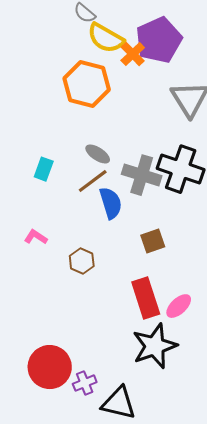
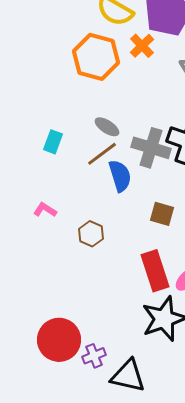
orange cross: (133, 54) -> (142, 46), moved
brown square: (153, 241) -> (162, 214), turned 35

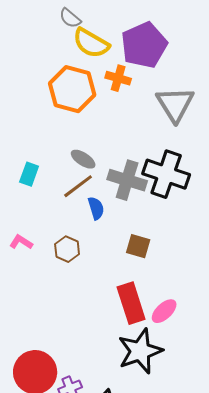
orange cross: (142, 46) -> (118, 78), turned -30
blue semicircle: (120, 176) -> (96, 208), size x0.7
brown hexagon: (91, 234) -> (67, 249), moved

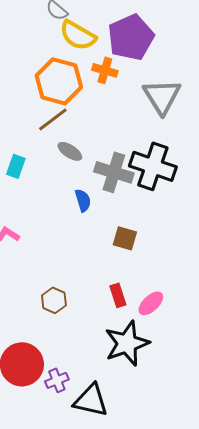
brown line: (78, 186) -> (53, 119), moved
brown hexagon: (67, 249) -> (54, 300), moved
red rectangle: (131, 303) -> (118, 295), size x0.6

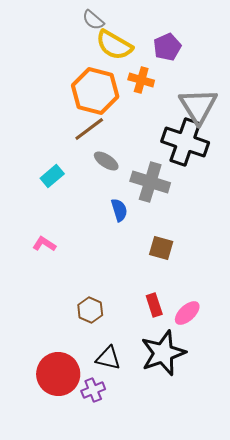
purple pentagon: (131, 37) -> (167, 47), size x0.6
cyan rectangle: (16, 166) -> (52, 176), turned 30
black cross: (153, 166) -> (185, 142), moved
black triangle: (91, 400) -> (108, 358), moved, size x0.7

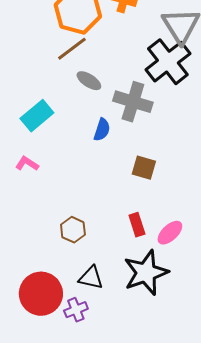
black cross: (185, 142) -> (168, 62), turned 33
cyan rectangle: (52, 176) -> (37, 116), moved, size x1.4
blue semicircle: (119, 210) -> (102, 130), turned 35

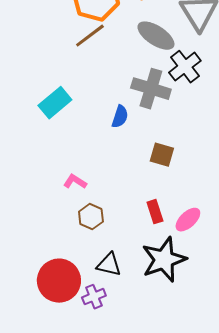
black cross: (168, 62) -> (185, 67), moved, size x0.7
gray ellipse: (89, 81) -> (156, 36), moved, size x1.5
pink L-shape: (27, 164) -> (75, 182), moved

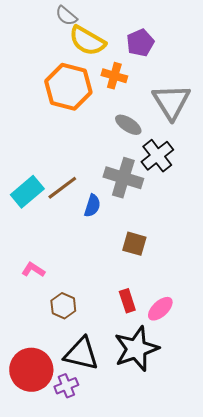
brown line: (90, 36) -> (62, 188), moved
gray ellipse: (156, 36) -> (128, 125), size x0.7
pink L-shape: (75, 182) -> (33, 270), moved
black triangle: (109, 265) -> (81, 354), size x1.4

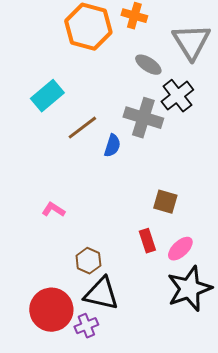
cyan rectangle: (27, 192) -> (47, 96), moved
brown square: (134, 244) -> (165, 202), moved
brown hexagon: (63, 306) -> (88, 261), moved
black star: (136, 349) -> (189, 289), moved

